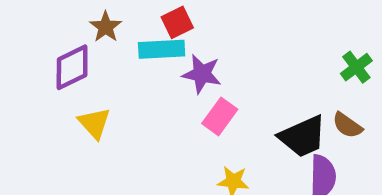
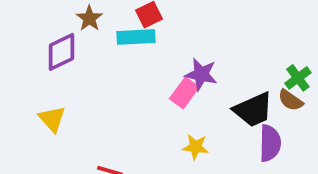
green cross: (356, 67) -> (298, 78), moved
purple star: (202, 74) -> (201, 74), moved
yellow triangle: (94, 123) -> (52, 119), moved

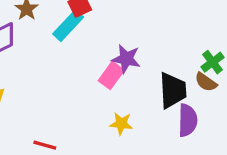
cyan rectangle: (136, 37) -> (68, 26), turned -44
black trapezoid: (253, 110) -> (173, 90), turned -69

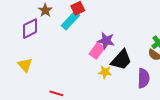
black trapezoid: (173, 90) -> (121, 60), moved, turned 45
yellow star: (121, 124) -> (105, 72), moved

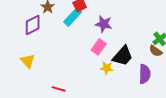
purple star: (106, 41) -> (104, 24), moved

